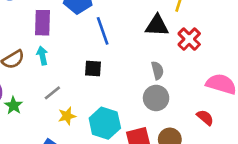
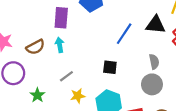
blue line: (103, 31) -> (124, 34), moved, turned 50
black square: (93, 69) -> (110, 67), moved
green star: (14, 105) -> (37, 95), moved

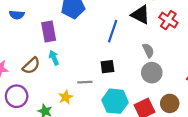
black triangle: (156, 25) -> (140, 15), turned 36
gray line: (66, 76) -> (85, 82), moved, turned 48
yellow star: (78, 96) -> (66, 97), moved

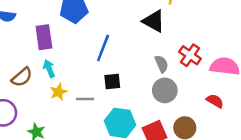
red cross: (168, 20) -> (190, 55), moved
blue line: (113, 31) -> (103, 48), moved
yellow star: (66, 97) -> (58, 92), moved

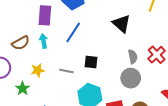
black triangle: (154, 21) -> (121, 24), moved
blue line: (103, 48) -> (73, 32), moved
yellow star: (58, 92) -> (38, 70), moved

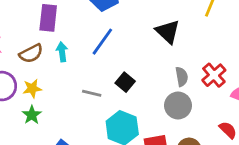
purple rectangle: (45, 15) -> (48, 18), moved
black square: (91, 62) -> (125, 82), turned 32
yellow star: (38, 70) -> (32, 88), moved

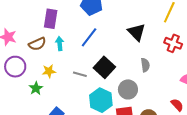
red cross: (214, 75) -> (173, 43), moved, turned -30
black square: (125, 82) -> (104, 67), size x1.5
yellow star: (32, 88) -> (49, 71), moved
gray circle: (178, 105) -> (128, 89), moved

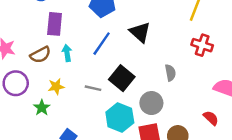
black triangle: (137, 32) -> (140, 32), moved

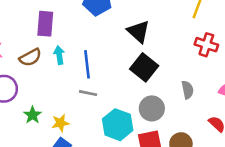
blue line: (102, 44) -> (87, 64), moved, turned -40
gray semicircle: (170, 73) -> (188, 90), moved
black square: (122, 78) -> (144, 67), moved
yellow star: (56, 87) -> (60, 123), moved

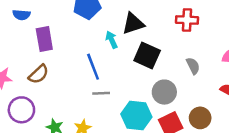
black triangle: (138, 32) -> (133, 24), turned -45
red cross: (206, 45) -> (187, 20), moved
cyan arrow: (59, 55) -> (112, 40), moved

